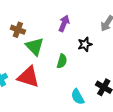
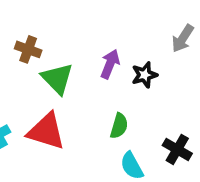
purple arrow: (64, 23) -> (110, 64), moved
green semicircle: (62, 61) -> (119, 126), moved

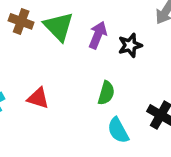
green triangle: (57, 79) -> (59, 27), moved
red triangle: (46, 131) -> (38, 98), size x0.6

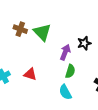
purple arrow: (98, 35) -> (65, 52), moved
cyan semicircle: (118, 130) -> (65, 92), moved

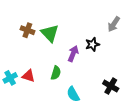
green semicircle: (70, 71) -> (56, 73), moved
red triangle: (30, 74) -> (28, 76), moved

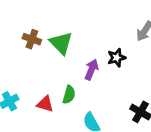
red triangle: (28, 76) -> (45, 104), moved

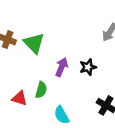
black star: (117, 58) -> (88, 67), moved

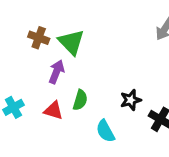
purple arrow: (62, 67) -> (56, 72), moved
black star: (88, 67) -> (131, 100), moved

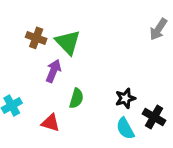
red triangle: (54, 110) -> (51, 123), moved
cyan semicircle: (105, 131) -> (125, 129), moved

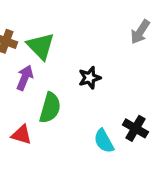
green semicircle: (76, 98) -> (50, 108), size x1.4
black star: (125, 98) -> (90, 78), moved

